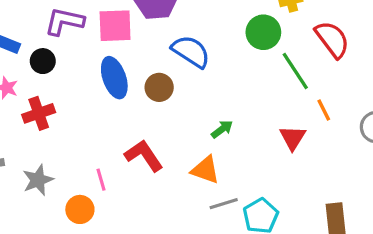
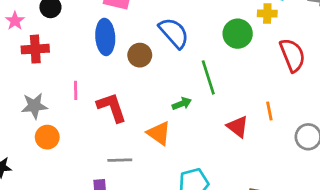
green line: (295, 71) -> (208, 77), moved
red triangle: (293, 138) -> (238, 127), turned -40
gray star: (38, 180) -> (34, 106), moved
pink line: (101, 180) -> (76, 90), moved
gray line: (224, 204) -> (120, 160), moved

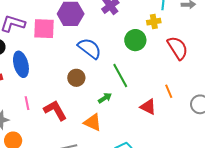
blue ellipse: (105, 37) -> (21, 64), moved
brown circle: (140, 55) -> (76, 78), moved

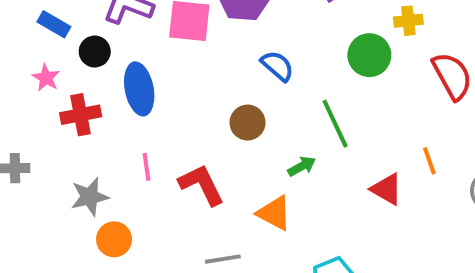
blue semicircle: (90, 48) -> (277, 66), size x0.7

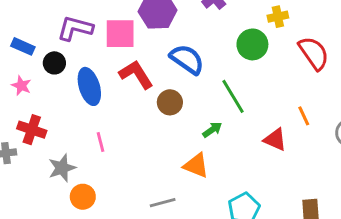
blue semicircle: (277, 66) -> (187, 59), size x1.4
red cross: (81, 115) -> (32, 130), moved, turned 36
red L-shape: (202, 185) -> (136, 74), moved

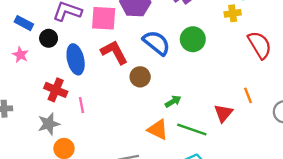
green circle: (252, 44) -> (193, 39), moved
green line: (233, 96) -> (192, 130), moved, turned -44
red cross: (32, 130) -> (56, 90), moved
red triangle: (275, 140) -> (223, 113), turned 42

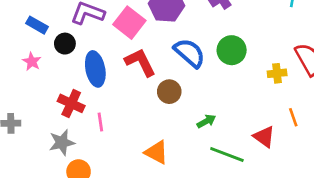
yellow cross: (233, 13) -> (277, 73), moved
pink square: (104, 18) -> (129, 23), turned 32
red triangle: (223, 113) -> (264, 137), turned -36
orange triangle: (158, 130) -> (156, 152), moved

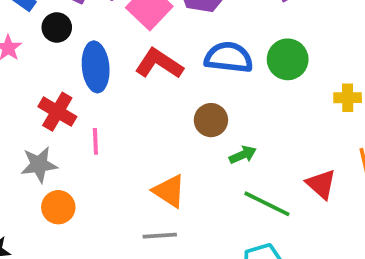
blue semicircle: (189, 53) -> (229, 57), turned -40
red L-shape: (140, 62) -> (159, 64), turned -36
brown circle: (169, 92) -> (211, 120), moved

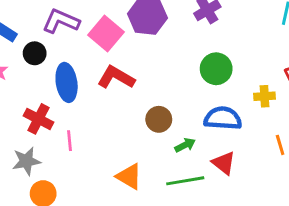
blue semicircle: (229, 57) -> (223, 118), moved
red triangle: (321, 184) -> (224, 163), moved
green line: (267, 204) -> (185, 181), moved, turned -33

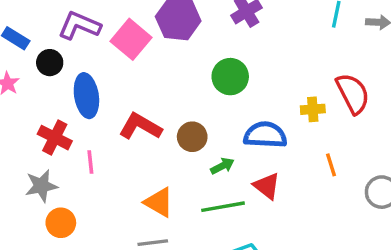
green circle: (216, 69) -> (230, 77), moved
red L-shape: (116, 77) -> (140, 126), moved

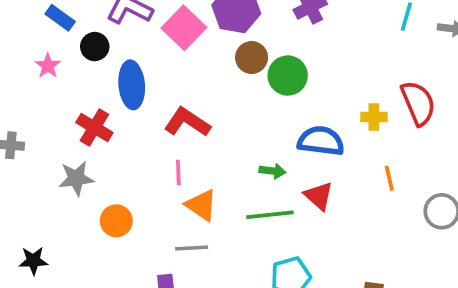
brown circle: (192, 137) -> (252, 58), moved
pink line: (90, 162) -> (178, 172), moved
green arrow: (222, 166) -> (272, 171), turned 30
orange circle: (61, 223) -> (116, 221), moved

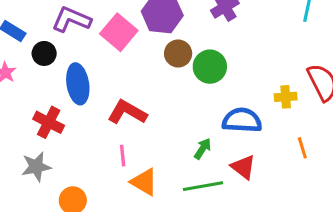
green arrow: (272, 171) -> (203, 149), turned -60

